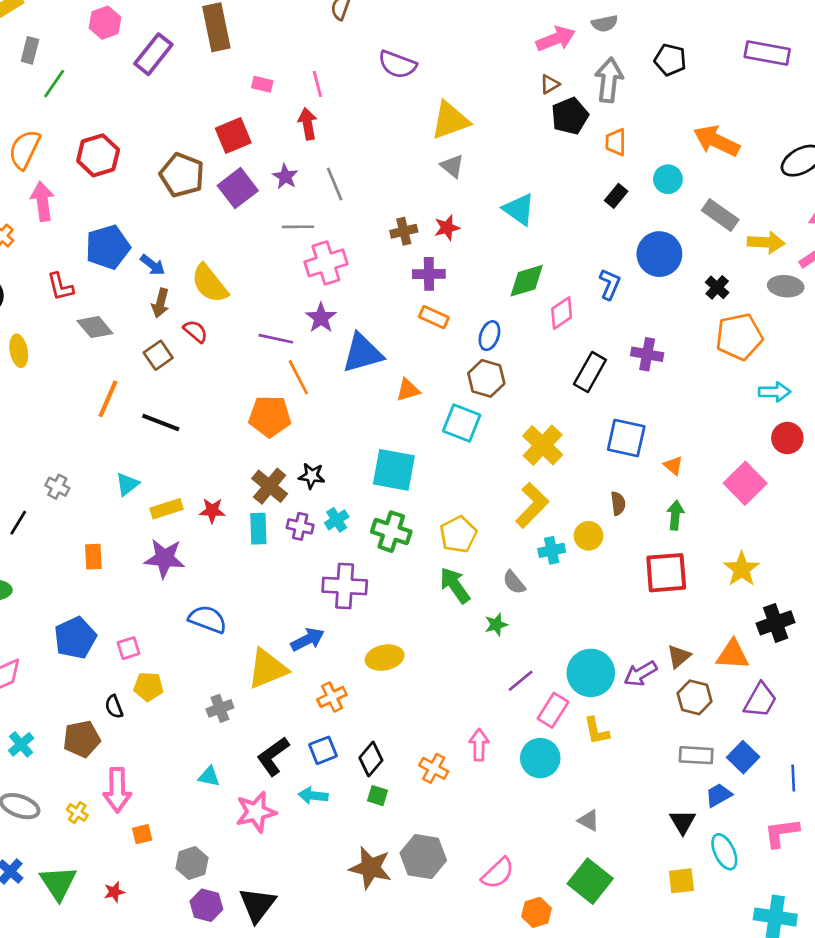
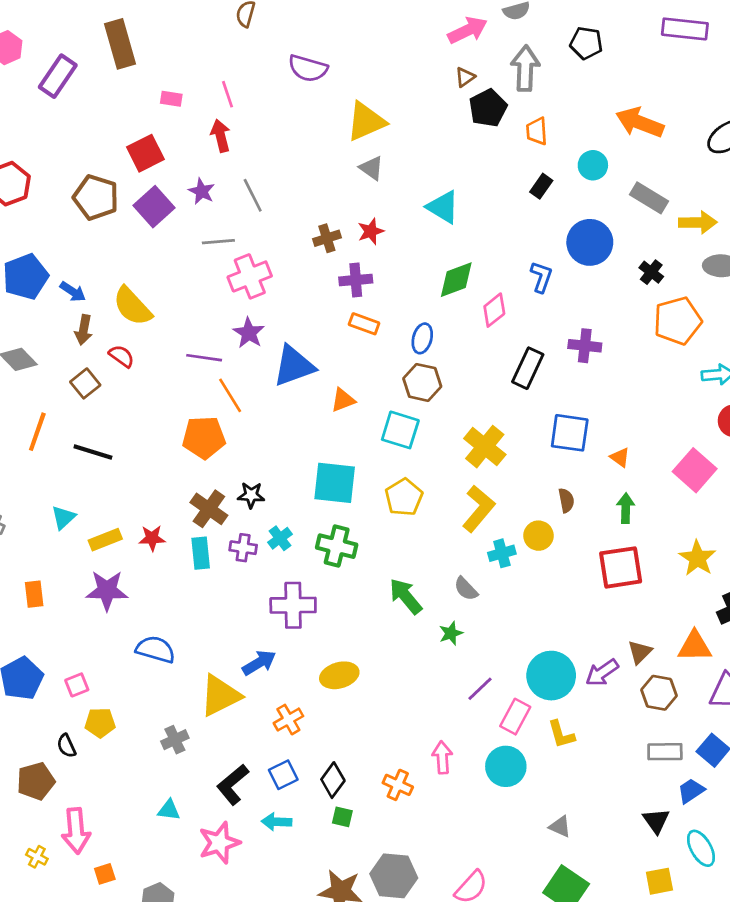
yellow pentagon: (458, 534) -> (404, 497), moved

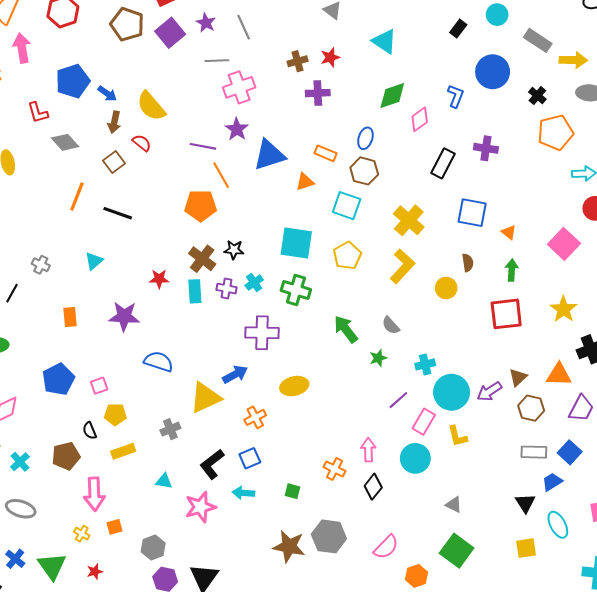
orange rectangle: (364, 324) -> (326, 153), moved
yellow rectangle: (105, 540) -> (123, 451), moved
cyan cross: (502, 553) -> (425, 364), moved
black diamond: (333, 780) -> (373, 487), moved
yellow cross: (37, 857) -> (82, 534), moved

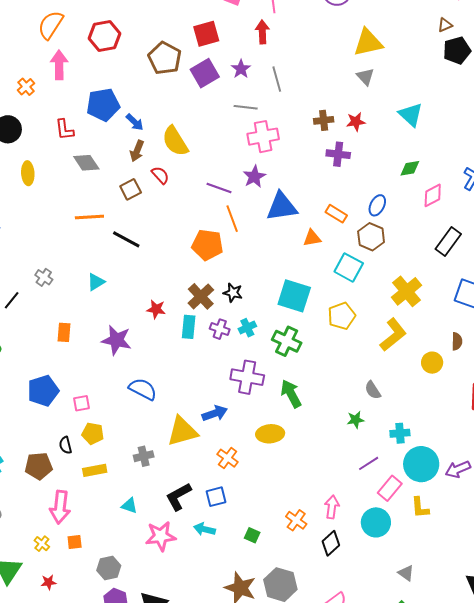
green diamond: (392, 96) -> (410, 168), size x0.7
orange line: (77, 197) -> (89, 217), turned 56
green arrow: (346, 329) -> (291, 394), moved
orange cross: (255, 417) -> (228, 458), turned -35

